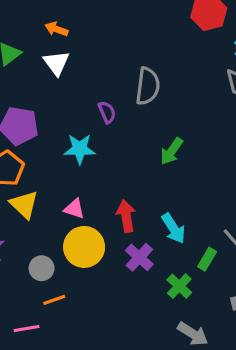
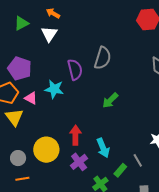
purple semicircle: (107, 112) -> (75, 70), size x1.5
pink triangle: (74, 209) -> (31, 98), moved

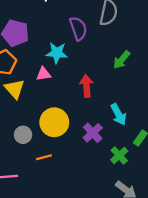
pink triangle: (31, 98) -> (44, 74), moved, turned -32
red arrow: (75, 135) -> (86, 86), moved
orange line: (22, 179) -> (44, 157), moved

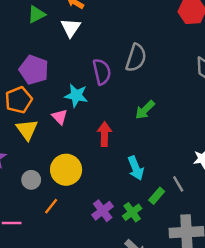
pink triangle: (44, 74) -> (60, 117), turned 49
purple cross: (93, 133) -> (103, 211), moved
orange line: (44, 157) -> (51, 206), turned -42

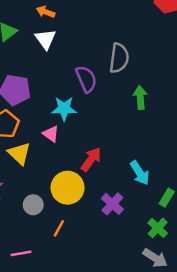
green arrow: (145, 110) -> (140, 97), moved, turned 140
red arrow: (104, 134) -> (91, 159), moved, turned 45
purple cross: (103, 211) -> (112, 204), moved
green cross: (132, 212) -> (158, 228), moved

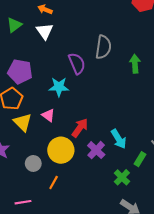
green arrow: (140, 97) -> (135, 64), moved
pink triangle: (51, 134) -> (48, 115), moved
purple cross: (112, 204) -> (96, 150), moved
green cross: (158, 228) -> (122, 177), moved

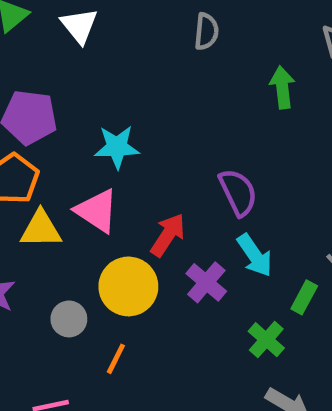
gray semicircle: (103, 47) -> (206, 31), moved, size x0.7
purple semicircle: (77, 63) -> (238, 192), moved
pink triangle: (48, 115) -> (97, 211), size x1.5
yellow triangle: (23, 122) -> (41, 229), turned -42

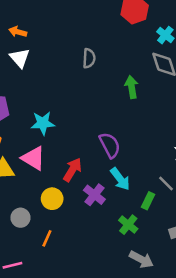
yellow circle: (128, 286) -> (52, 199), size x0.7

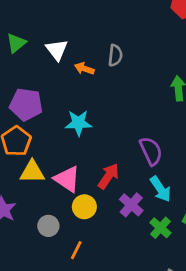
orange arrow: (18, 32) -> (84, 69), moved
gray semicircle: (89, 58) -> (115, 55), moved
pink triangle: (33, 158) -> (67, 179), moved
green cross: (128, 225) -> (160, 228), moved

